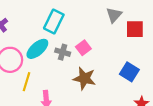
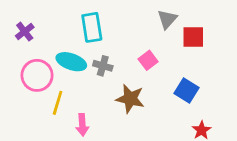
cyan rectangle: (54, 21) -> (92, 27), turned -35
pink square: (83, 48) -> (148, 60), moved
cyan ellipse: (37, 49) -> (71, 62), turned 60

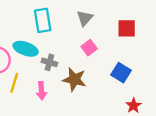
gray triangle: (167, 19) -> (85, 18), moved
gray cross: (103, 66) -> (49, 62), moved
pink arrow: (82, 125) -> (41, 91), moved

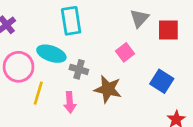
gray triangle: (85, 18) -> (139, 18), moved

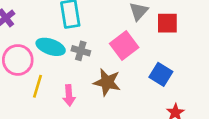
pink square: (125, 52) -> (124, 46), size x1.5
gray cross: (79, 69) -> (81, 51), moved

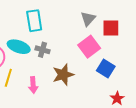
pink square: (124, 46) -> (89, 47), moved
brown star: (107, 82) -> (63, 75), turned -30

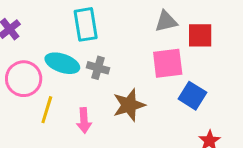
gray triangle: (88, 19) -> (166, 21), turned 35
pink square: (89, 47) -> (168, 63), turned 30

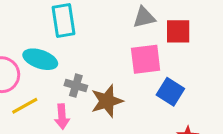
gray cross: (98, 68) -> (76, 86), moved
yellow line: (47, 110) -> (25, 106), turned 44

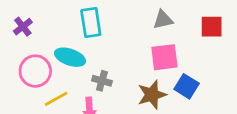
red square: (178, 31) -> (212, 27), moved
brown star: (107, 101) -> (152, 95), moved

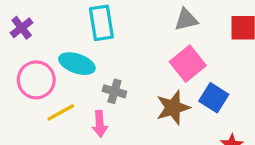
pink square: (164, 57) -> (188, 64), turned -32

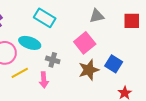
cyan rectangle: (101, 23) -> (45, 18), turned -50
pink square: (188, 64) -> (85, 43), moved

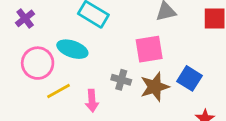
pink square: (85, 43) -> (149, 49), turned 30
gray cross: (53, 60) -> (121, 80), moved

